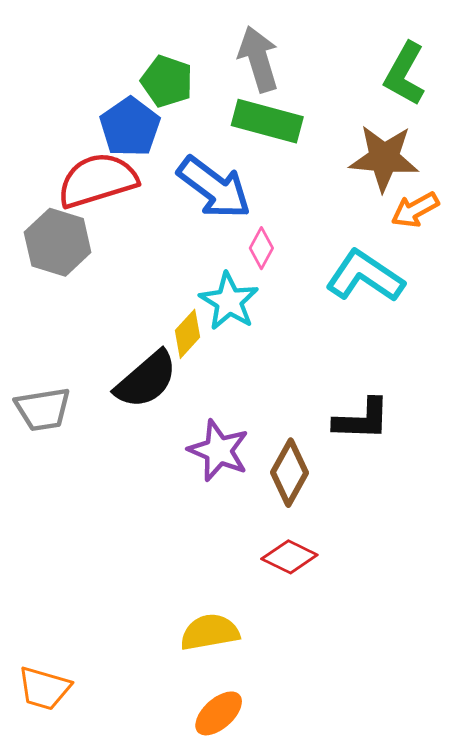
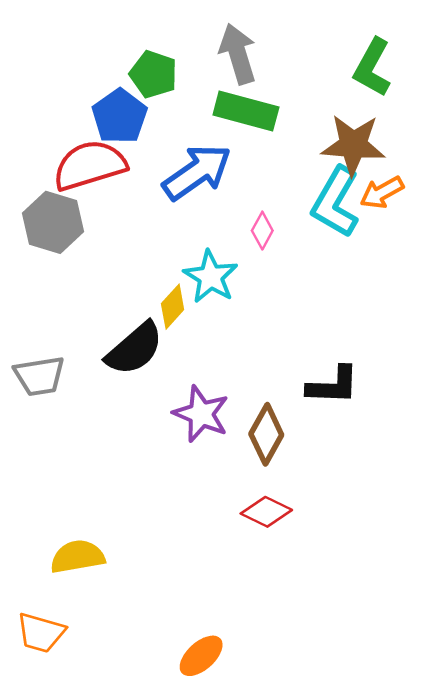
blue arrow: (214, 188) -> (197, 172), turned -72
pink diamond: (261, 248) -> (262, 231), moved
cyan L-shape: (365, 276) -> (336, 202), moved, turned -94
yellow semicircle: (210, 632) -> (77, 557), moved

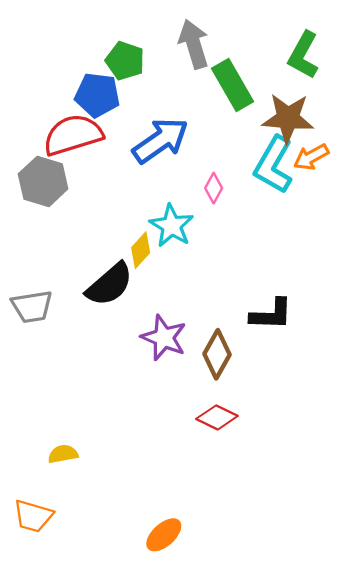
green rectangle: (246, 111) -> (233, 85), moved, turned 45
blue pentagon: (120, 116) -> (97, 95), turned -30
yellow semicircle: (77, 557) -> (63, 454), size x0.7

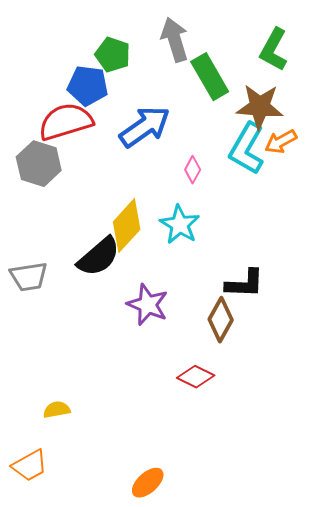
cyan star: (172, 226) -> (180, 225), moved
yellow diamond: (141, 250) -> (127, 226), size x1.6
brown diamond: (217, 354) -> (221, 320), moved
orange trapezoid: (33, 516) -> (30, 466), turned -45

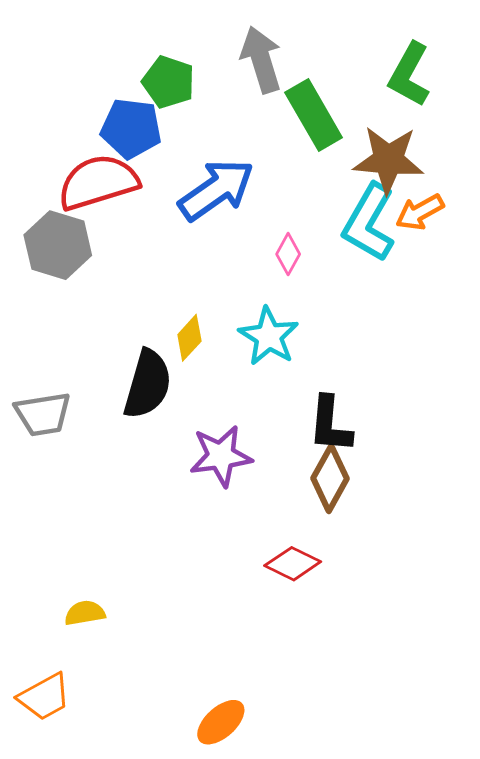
yellow diamond: (127, 226) -> (189, 338), size x0.6
black semicircle: (99, 257) -> (148, 384), turned -33
black L-shape: (245, 284) -> (330, 425), moved, turned 93
purple star: (148, 305) -> (221, 456), turned -30

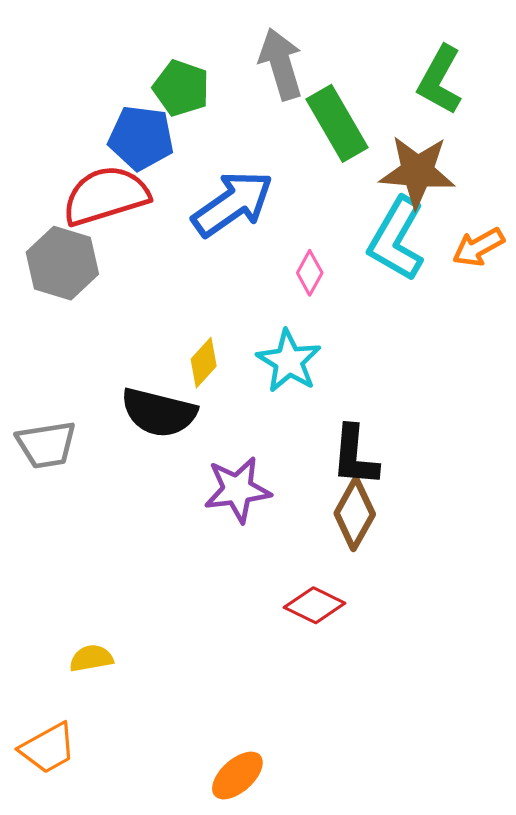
orange arrow: (420, 212) -> (478, 247), moved
black semicircle: (148, 384) -> (159, 413), turned 88

